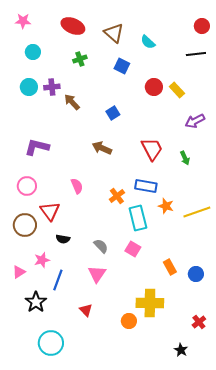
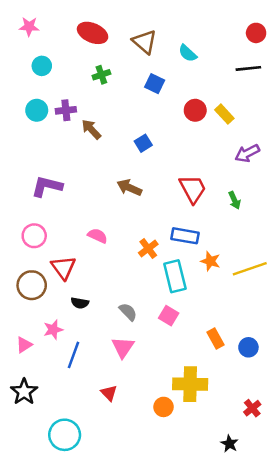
pink semicircle: (77, 186) -> (98, 236), turned -42
black star: (36, 302) -> (24, 392), moved

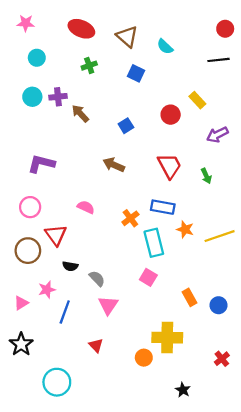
red circle: (195, 110) -> (171, 115), moved
gray semicircle: (128, 312) -> (97, 278), moved
black star: (229, 444) -> (183, 390), moved

